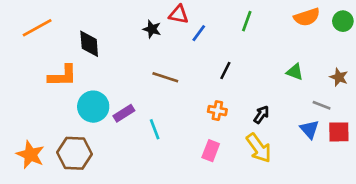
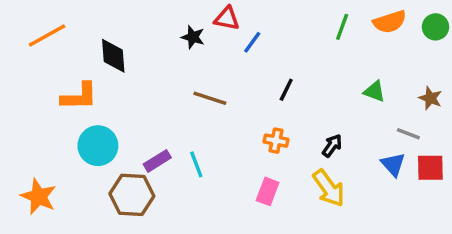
green line: (247, 21) -> (342, 27), moved
cyan circle: (93, 107) -> (98, 146), moved
purple rectangle: (124, 113) -> (157, 161), moved
brown hexagon: (75, 153) -> (132, 195), moved

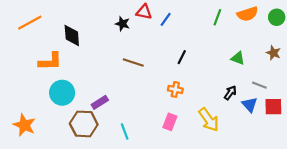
blue line: (252, 42) -> (166, 19), moved
brown star: (430, 98) -> (273, 53), moved
black arrow: (332, 146) -> (230, 93), moved
cyan line: (196, 164) -> (125, 132), moved

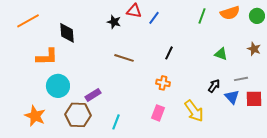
gray line: (259, 85) -> (241, 79), turned -32
orange star: (24, 125) -> (35, 116), moved
cyan line: (125, 132) -> (116, 122), turned 42

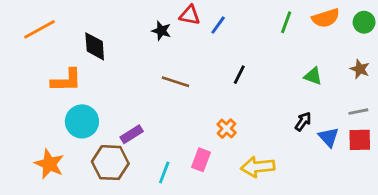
gray line: (241, 79) -> (358, 112), moved
orange cross: (163, 83) -> (227, 129), moved, turned 32
yellow arrow: (194, 111) -> (258, 167), moved, turned 120
pink rectangle: (158, 113) -> (201, 160), moved

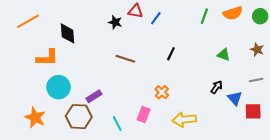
red square: (360, 140) -> (253, 111), moved
cyan line: (164, 172) -> (117, 124), turned -49

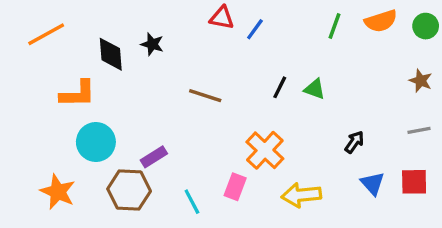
black star: (115, 22) -> (152, 44), moved
green triangle: (224, 55) -> (315, 89), moved
orange cross: (162, 92) -> (265, 150), size x1.6
blue triangle: (235, 98) -> (373, 183), moved

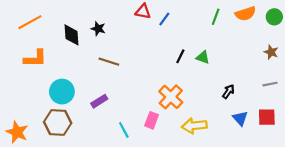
orange L-shape: (78, 94) -> (35, 58), moved
brown line: (205, 96) -> (109, 62), moved
brown hexagon: (129, 190) -> (58, 122), moved
orange star: (58, 192) -> (17, 132), moved

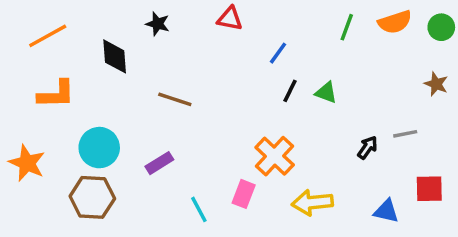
blue line: (164, 19) -> (278, 53), moved
black star: (98, 29) -> (158, 24), moved
gray line: (270, 84) -> (405, 134), moved
blue triangle: (240, 118) -> (386, 211), moved, turned -35
orange star: (17, 132) -> (27, 163), moved

